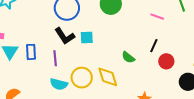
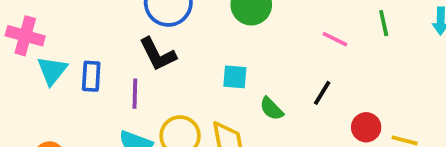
cyan square: (87, 37) -> (235, 77), moved
red circle: (166, 61) -> (366, 127), moved

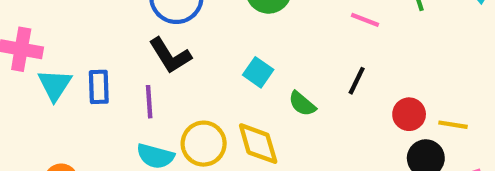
cyan square: (235, 77) -> (258, 72), turned 36

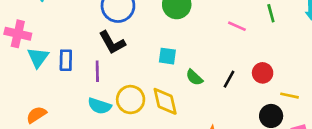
cyan square: (258, 72) -> (167, 56), turned -30
black line: (357, 81) -> (229, 79), moved
red circle: (409, 114) -> (263, 73), moved

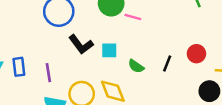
pink line: (237, 26) -> (133, 17), moved
black L-shape: (112, 43) -> (81, 44), moved

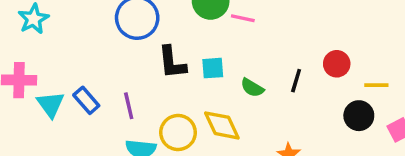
black L-shape: (81, 44) -> (172, 62), turned 35
blue rectangle: (19, 67) -> (86, 100), turned -30

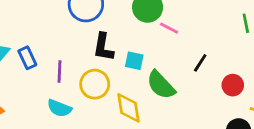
black line: (296, 81) -> (200, 63), moved
green semicircle: (252, 88) -> (161, 85), size x1.6
yellow circle: (178, 132) -> (95, 84), moved

